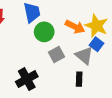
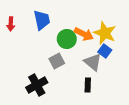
green circle: (44, 32) -> (67, 39), moved
gray square: (56, 54) -> (57, 61), moved

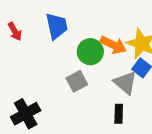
red arrow: (11, 24) -> (15, 31), turned -32
black cross: (37, 85) -> (26, 114), moved

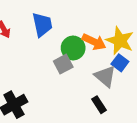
gray square: (77, 81) -> (63, 64), moved
black rectangle: (119, 114) -> (99, 105), turned -35

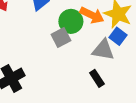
gray triangle: (105, 76) -> (103, 50), turned -30

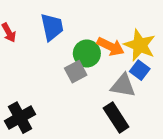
black rectangle: (97, 78) -> (116, 118), size x1.5

